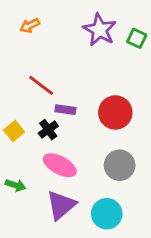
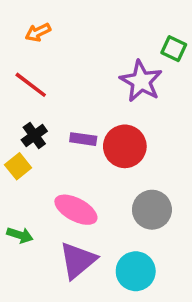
purple star: (100, 30) -> (141, 81), moved
red line: (41, 85) -> (31, 85), moved
red circle: (115, 112) -> (125, 146), moved
black cross: (48, 130) -> (34, 135), moved

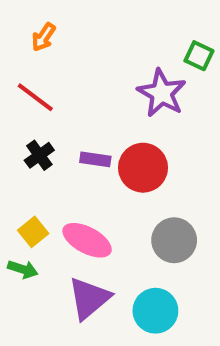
orange arrow: (38, 32) -> (43, 37), turned -30
yellow square: (18, 166) -> (33, 232), moved

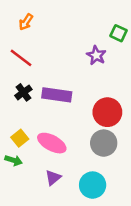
purple star: (162, 93) -> (96, 55), size x0.7
purple rectangle: (95, 159) -> (57, 95), size x1.6
red circle: (143, 168) -> (107, 112), moved
purple triangle: (89, 298) -> (53, 178), size x0.6

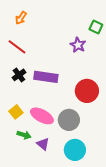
gray circle: (104, 143) -> (69, 120), moved
green arrow: (14, 160) -> (24, 135), moved
purple triangle: (53, 178) -> (43, 144), turned -40

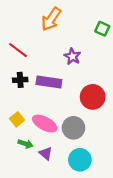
orange arrow: (21, 18) -> (51, 19), moved, size x1.6
purple star: (78, 45) -> (72, 56), moved
black cross: (19, 75) -> (20, 80), turned 32

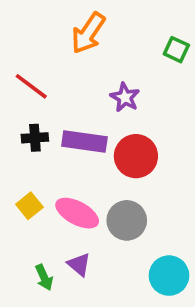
red circle: (93, 97) -> (136, 156), moved
green arrow: (26, 144) -> (44, 277), moved, turned 48
cyan circle: (80, 160) -> (169, 276), moved

